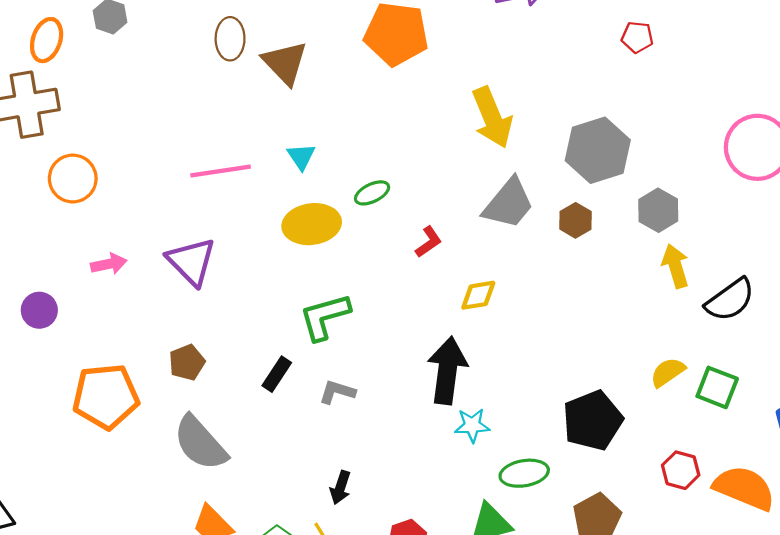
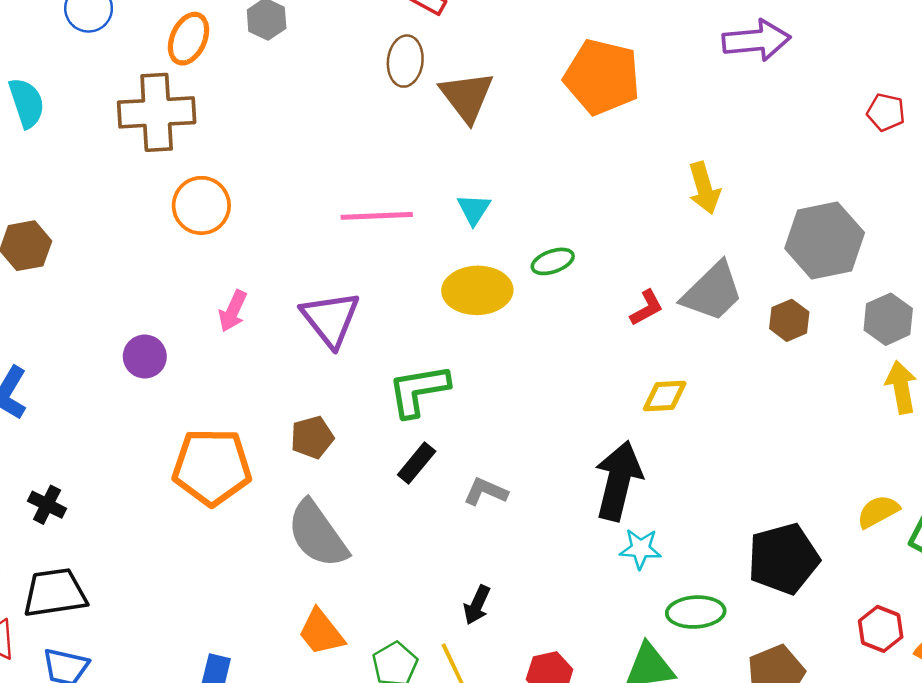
yellow arrow: (492, 117) -> (704, 188), size x0.7
red L-shape: (428, 242) -> (647, 308), moved
pink arrow: (109, 264) -> (233, 311), turned 120
green L-shape: (325, 317) -> (418, 390), moved

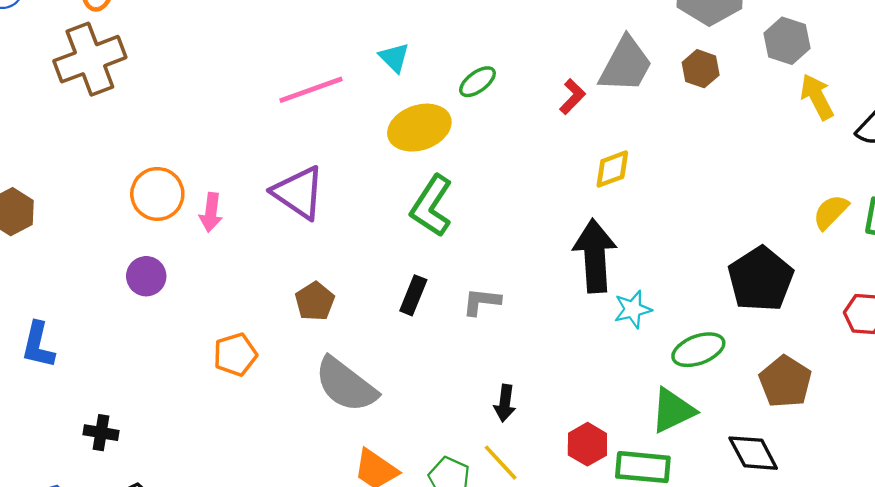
orange circle: (201, 205) -> (157, 194), moved
green L-shape: (418, 390) -> (432, 206), moved, turned -30
orange pentagon: (212, 467) -> (235, 355), size x0.6

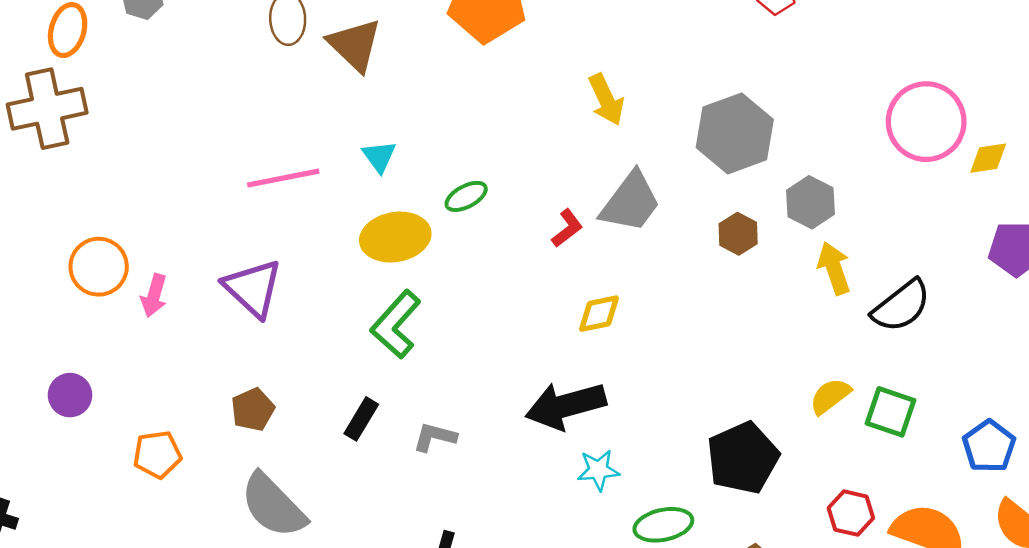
brown hexagon: (701, 69) -> (738, 234), moved
black arrow: (595, 256) -> (566, 406), turned -110
purple circle: (146, 276) -> (70, 395), moved

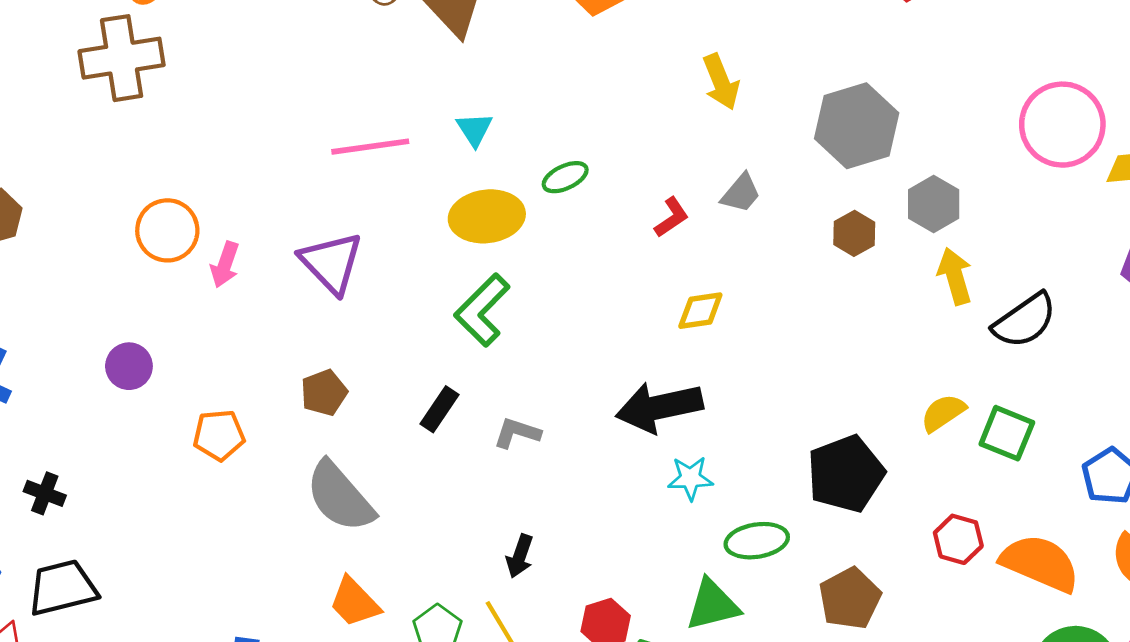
gray trapezoid: (631, 202) -> (741, 193), size x0.6

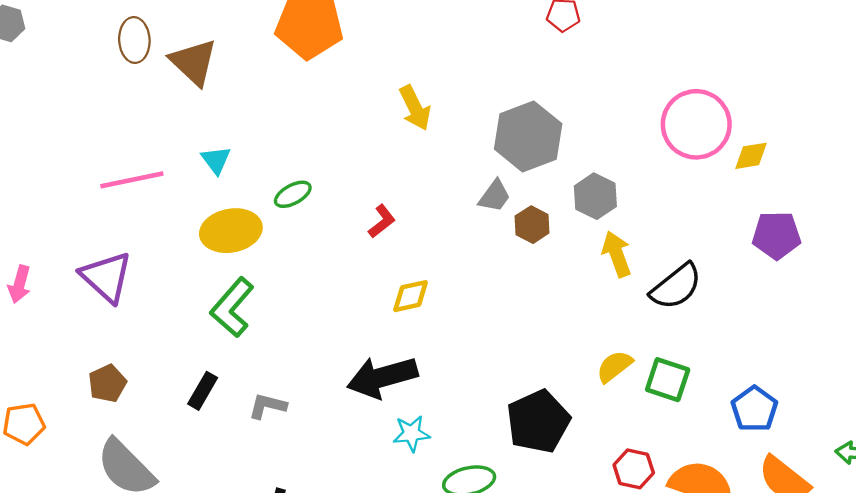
gray trapezoid: (741, 193) -> (494, 196), moved

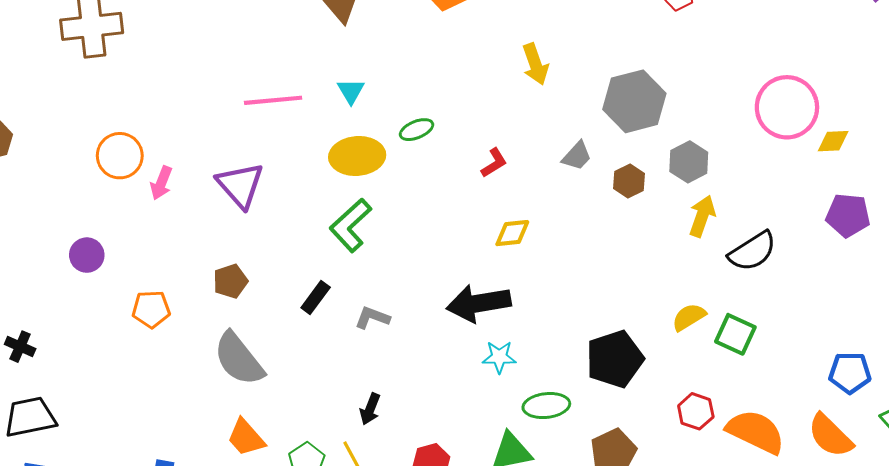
gray trapezoid: (494, 196) -> (577, 156), moved
yellow arrow: (617, 254) -> (702, 216), turned 33
blue pentagon: (754, 409) -> (850, 373), moved, turned 30

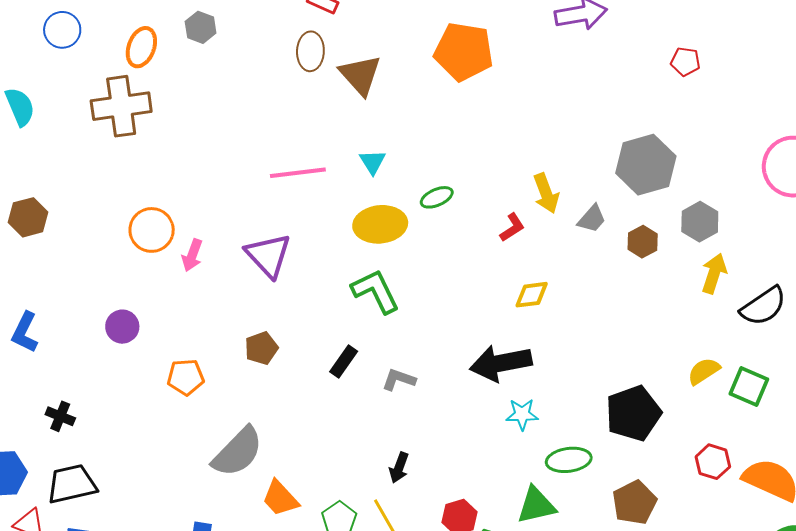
yellow arrow: (535, 64) -> (546, 193), moved
green L-shape: (351, 225) -> (376, 291), turned 108
gray semicircle: (239, 359) -> (238, 452), moved, turned -96

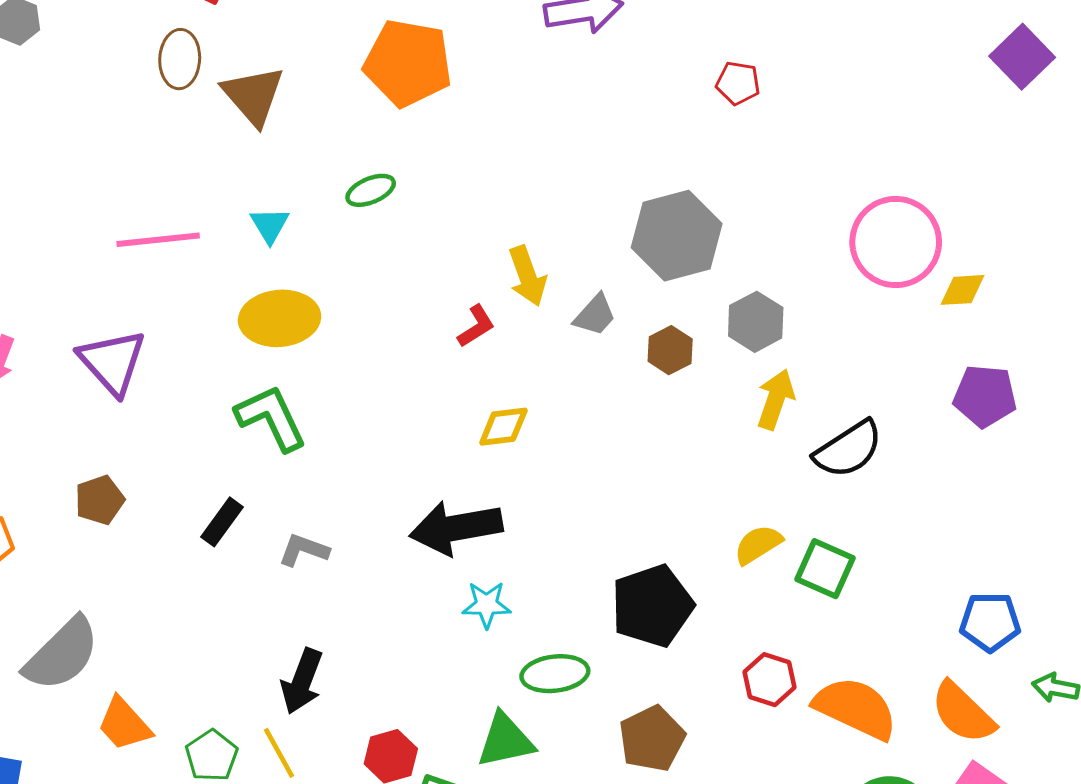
green ellipse: (437, 197) -> (371, 190), moved
black arrow: (399, 468) -> (302, 681), size x1.4

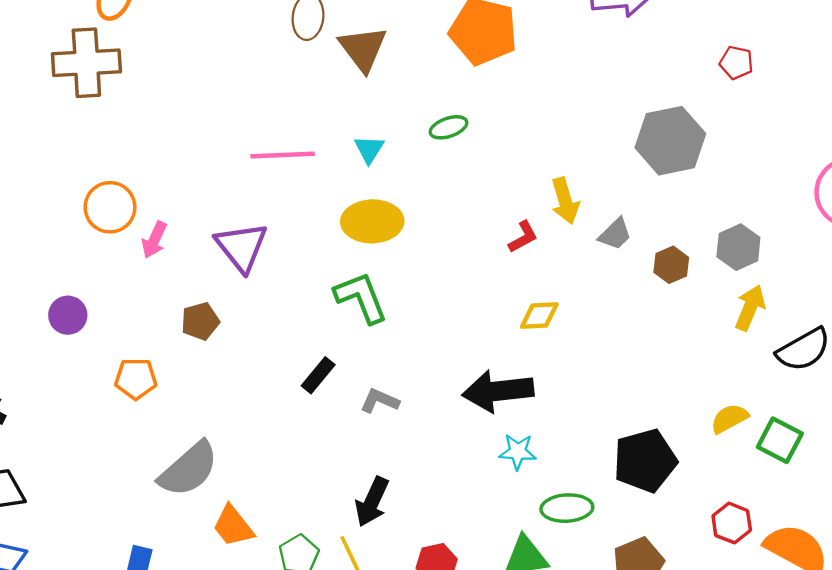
gray hexagon: (677, 236) -> (670, 141), moved
brown pentagon: (100, 500) -> (200, 321), moved

